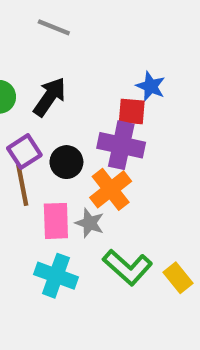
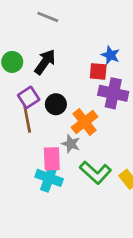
purple cross: (121, 145) -> (113, 93), moved
pink rectangle: (56, 221) -> (52, 159), moved

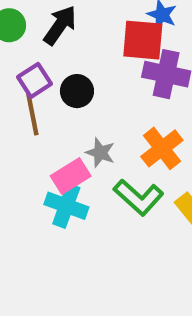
red square: (98, 71) -> (143, 40), size x1.5
orange cross: (85, 122) -> (162, 148), moved
pink rectangle: (52, 159) -> (71, 176), turned 60

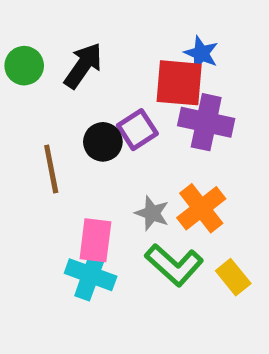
purple square: (35, 80) -> (137, 130), moved
gray star: (100, 153) -> (152, 213), moved
pink rectangle: (71, 176) -> (95, 240), turned -51

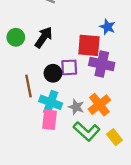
blue star: (201, 53) -> (107, 27), moved
purple square: (137, 130) -> (69, 67), turned 30
cyan cross: (91, 275) -> (51, 102), moved

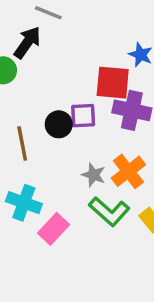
black arrow: (44, 37) -> (27, 42), moved
cyan cross: (51, 102) -> (24, 203), moved
pink rectangle: (49, 120) -> (53, 229), moved, turned 36

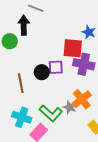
black arrow: (27, 42) -> (24, 25), turned -36
gray star: (94, 175) -> (70, 107), moved
green L-shape: (109, 211) -> (51, 113), moved

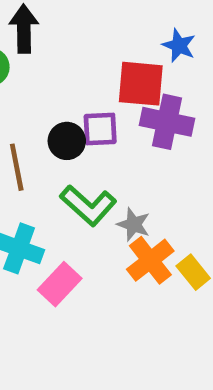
orange cross: (82, 99) -> (150, 260), moved
green L-shape: (51, 113) -> (88, 205), moved

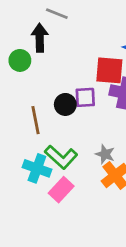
green L-shape: (88, 205) -> (61, 157), moved

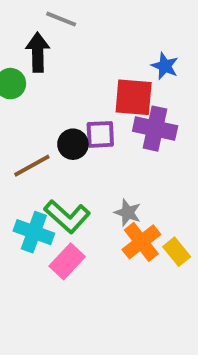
brown line: (36, 120) -> (32, 166), turned 72

